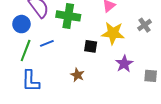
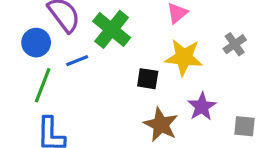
green cross: (68, 16) -> (112, 29), turned 30
blue line: (47, 43) -> (77, 61), moved
brown star: (77, 75) -> (161, 125), moved, size x1.5

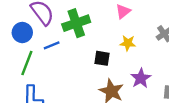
green cross: (112, 29) -> (76, 23), turned 32
yellow star: (184, 57) -> (128, 43), size x0.6

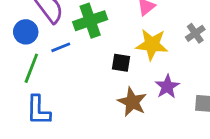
yellow star: (128, 43) -> (152, 44), size x1.6

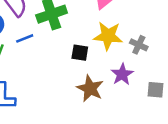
gray cross: (195, 33) -> (139, 45), moved, turned -30

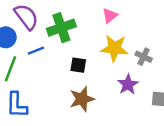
black square: (80, 53) -> (78, 65), moved
brown star: (90, 88) -> (82, 99), moved, turned 30

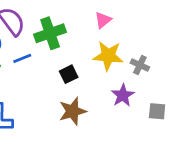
black square: (78, 65) -> (69, 74), turned -35

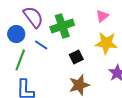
blue line: (22, 58) -> (41, 45), turned 56

